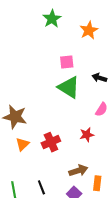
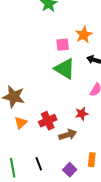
orange star: (89, 30) -> (84, 35), moved
brown arrow: (78, 171) -> (68, 135), moved

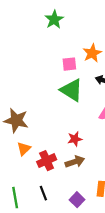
red star: (82, 114) -> (75, 139), moved
red cross: (48, 121) -> (47, 161), moved

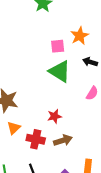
red star: (75, 139) -> (54, 116), moved
red cross: (47, 161) -> (36, 139), turned 36

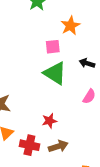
orange star: (80, 36) -> (70, 26), moved

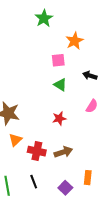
green triangle: (55, 73) -> (60, 85), size x0.6
red star: (49, 121) -> (59, 118), moved

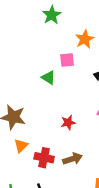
green triangle: (60, 85) -> (48, 78), moved

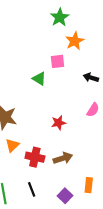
green star: (52, 15) -> (60, 17), moved

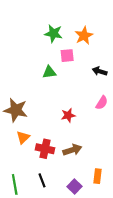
green star: (60, 17) -> (53, 34), moved, turned -30
green triangle: (39, 79) -> (49, 72), turned -40

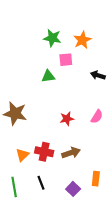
pink semicircle: (102, 103) -> (97, 117), moved
orange triangle: (23, 137) -> (22, 155), moved

